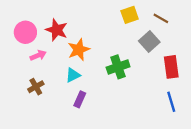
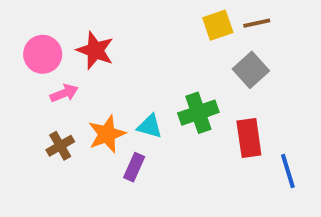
brown line: (161, 18) -> (257, 23), moved, turned -42
orange star: (79, 50) -> (107, 134), moved
red rectangle: (171, 67) -> (249, 138), moved
cyan triangle: (73, 75) -> (150, 126), moved, turned 42

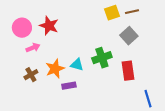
purple rectangle: (134, 167) -> (69, 86), turned 56
blue line: (288, 171) -> (148, 99), moved

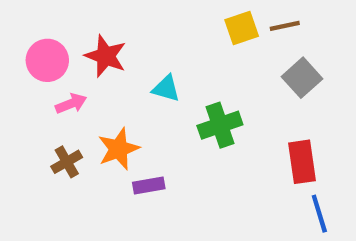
gray square: (129, 36) -> (302, 78), moved
cyan triangle: (77, 65) -> (166, 88), moved
red rectangle: (128, 71) -> (302, 162), moved

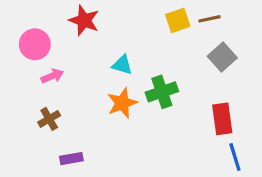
red star: (106, 56) -> (84, 20), moved
orange star: (119, 149) -> (122, 103), moved
purple rectangle: (149, 186) -> (71, 159), moved

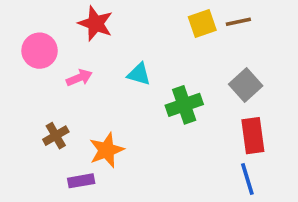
gray square: (222, 57) -> (246, 85), moved
pink arrow: (52, 76) -> (79, 78), moved
orange star: (122, 103) -> (106, 150), moved
blue line: (235, 157) -> (247, 179), moved

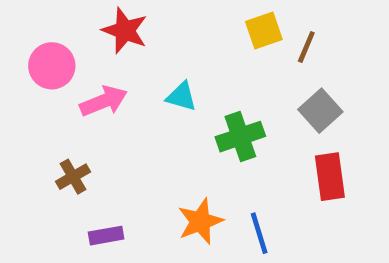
brown line: (238, 22) -> (306, 47), moved, turned -55
pink arrow: (79, 78) -> (104, 101), size x1.4
orange star: (106, 150) -> (200, 221), moved
blue line: (247, 179) -> (259, 233), moved

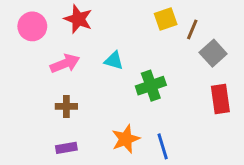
pink circle: (52, 66) -> (32, 26), moved
gray square: (320, 111) -> (213, 53), moved
brown cross: (73, 177) -> (66, 106), moved, turned 30
red rectangle: (330, 177) -> (220, 99), moved

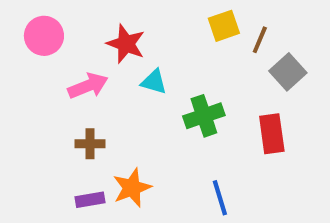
red star: (78, 19) -> (126, 44), moved
red rectangle: (220, 99) -> (272, 134), moved
orange star: (126, 139) -> (132, 188), moved

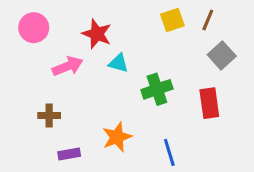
brown line: (260, 40) -> (208, 20), moved
brown cross: (90, 144) -> (49, 115), moved
orange star: (132, 188) -> (117, 137), moved

